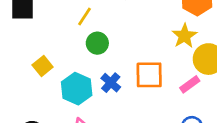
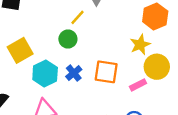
yellow line: (84, 17) -> (77, 17), moved
yellow square: (43, 66) -> (20, 50), size x1.5

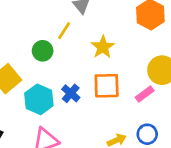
green circle: (68, 39) -> (43, 51), moved
yellow star: (140, 45) -> (103, 47), moved

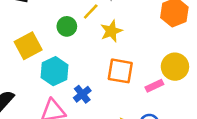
yellow star: (103, 47) -> (111, 31), moved
blue cross: (71, 93) -> (82, 94), moved

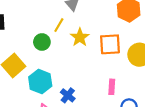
orange square: (120, 71) -> (110, 44), moved
pink rectangle: (154, 86) -> (112, 87), moved, turned -48

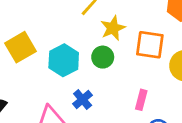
green circle: (42, 42) -> (103, 57), moved
cyan hexagon: (40, 82) -> (64, 60), moved

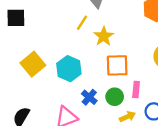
orange square: (150, 45) -> (117, 65), moved
green circle: (103, 57) -> (115, 97), moved

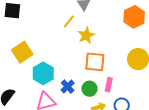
cyan hexagon: (69, 69) -> (43, 73), moved

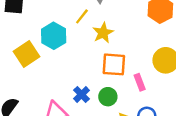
cyan hexagon: (43, 73) -> (54, 36), moved
pink rectangle: (109, 85) -> (140, 82), moved, turned -32

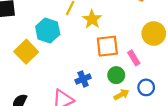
blue cross: (82, 94) -> (83, 79), turned 32
green circle: (108, 97) -> (116, 75), moved

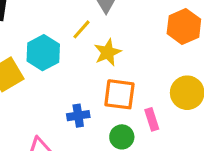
blue cross: (83, 79) -> (78, 116), moved

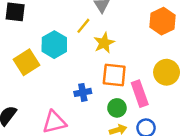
pink rectangle: (152, 119) -> (140, 94), size x1.5

